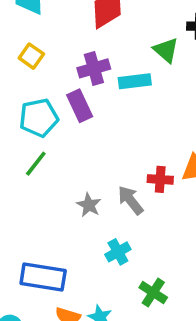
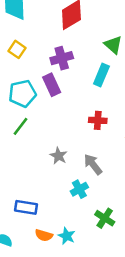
cyan rectangle: (135, 81) -> (101, 75), moved, turned -60
red cross: (160, 179) -> (98, 120), moved
gray arrow: (131, 200) -> (93, 164), moved
blue rectangle: (43, 277) -> (26, 207), size x0.7

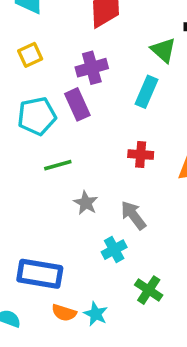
yellow square: (17, 49) -> (30, 55), turned 30
green line: (20, 126) -> (58, 165), moved, turned 36
blue rectangle: (26, 207) -> (40, 274), size x1.4

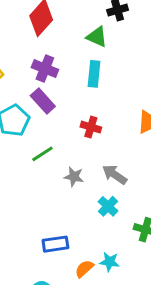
purple cross: (92, 68) -> (45, 69), turned -35
red cross: (141, 155) -> (91, 127), moved, turned 30
blue rectangle: (40, 274) -> (55, 244), size x0.7
orange semicircle: (64, 313) -> (84, 269), turned 138

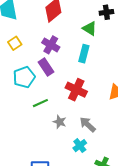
red cross: (91, 127) -> (76, 90), size x1.5

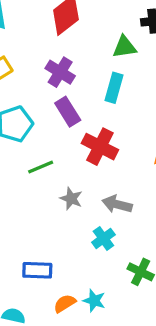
green triangle: (90, 28) -> (124, 47), turned -42
purple rectangle: (46, 67) -> (68, 112), moved
gray arrow: (88, 125) -> (117, 204), turned -30

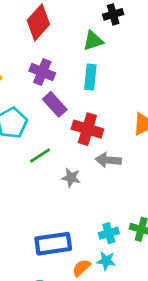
gray arrow: (117, 204) -> (108, 160), moved
cyan cross: (103, 238) -> (109, 233), moved, turned 30
blue rectangle: (37, 270) -> (53, 244), size x1.4

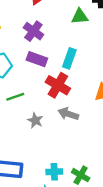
cyan rectangle: (90, 77) -> (69, 58), moved
purple rectangle: (55, 104) -> (37, 59), turned -42

